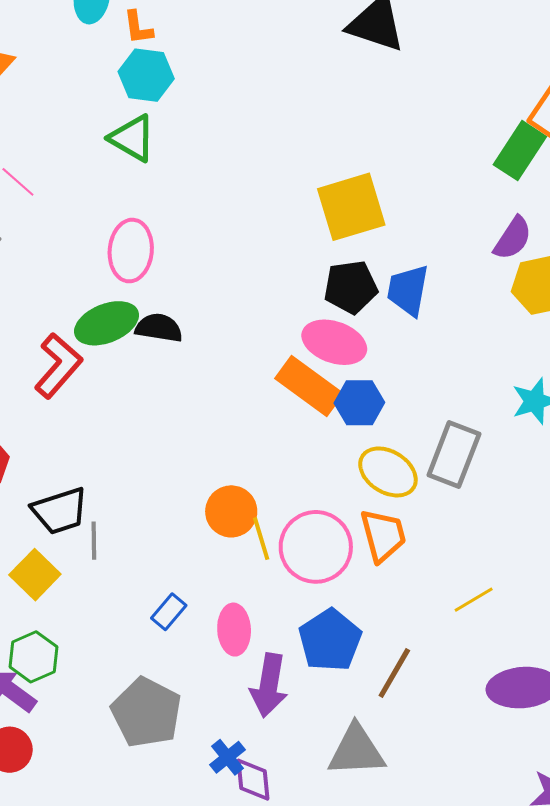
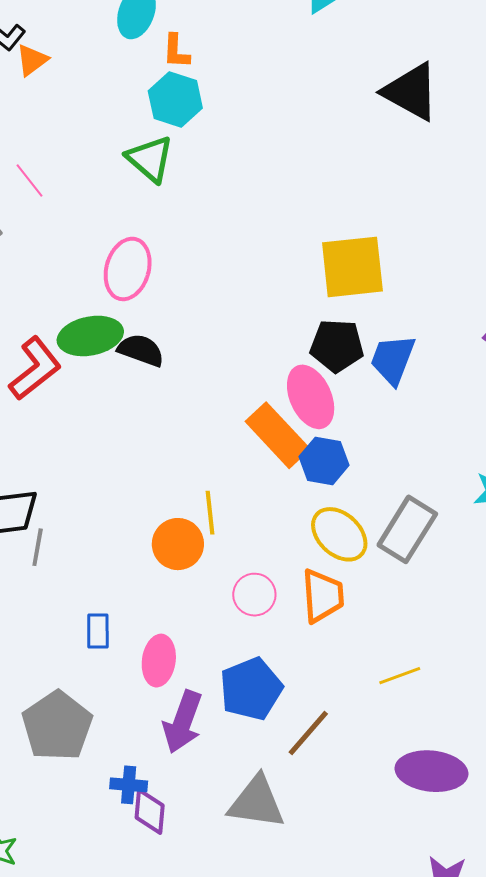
pink ellipse: (334, 342) -> (311, 397), turned 36
yellow line: (261, 539) -> (210, 513), moved
pink circle: (316, 547) -> (254, 595), size x0.6
blue rectangle: (169, 612) -> (98, 631), turned -51
blue cross: (228, 757) -> (129, 785), turned 33

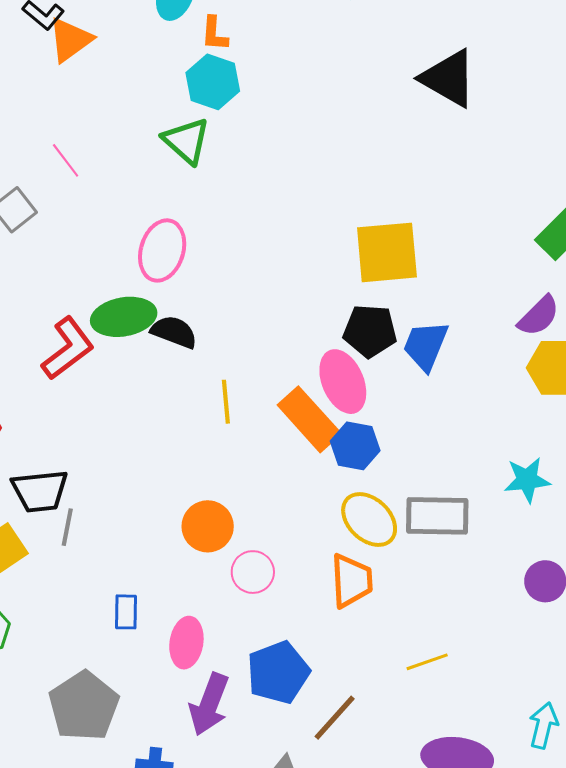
orange triangle: (32, 60) -> (70, 40), size x1.4
yellow line: (210, 513) -> (226, 402), moved
gray rectangle: (407, 529) -> (437, 516), turned 58
pink circle: (254, 595) -> (253, 572), moved

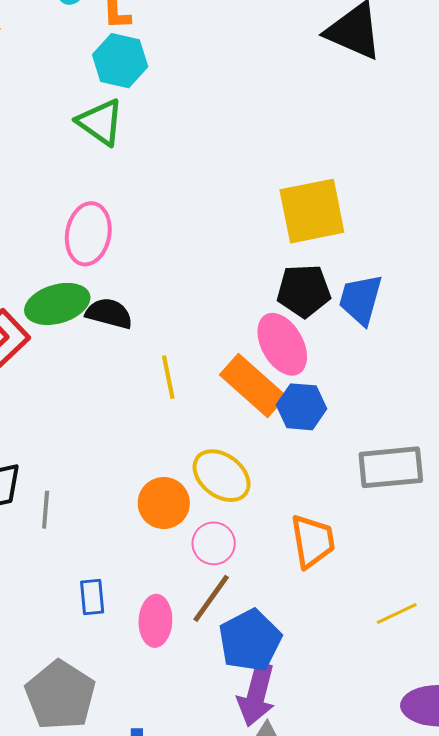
yellow ellipse: (369, 520) -> (222, 476), moved
gray line: (67, 527) -> (46, 510), moved
purple arrow: (209, 704) -> (256, 695), moved
brown line: (335, 718) -> (211, 598), moved

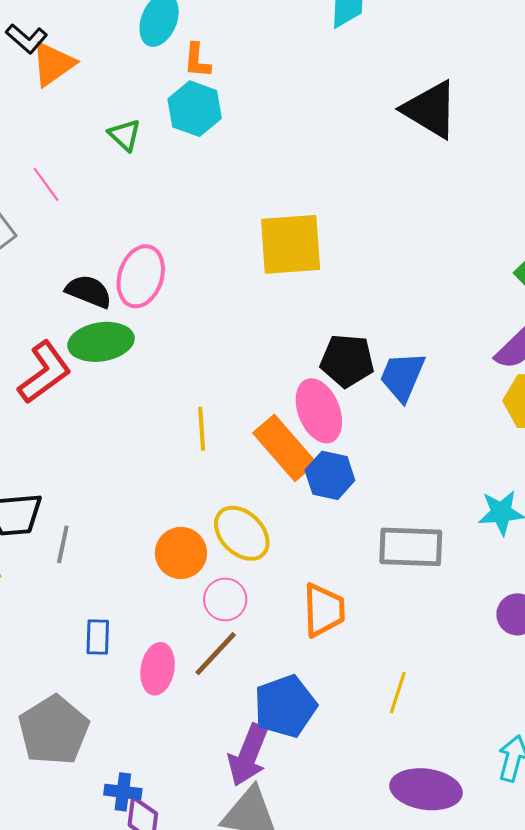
green triangle: (100, 122) -> (125, 135), moved, size x0.7
yellow square: (312, 211) -> (291, 244), moved
black semicircle: (109, 313) -> (89, 291), moved
yellow line: (397, 614) -> (398, 693), turned -54
blue pentagon: (250, 640) -> (285, 706), moved

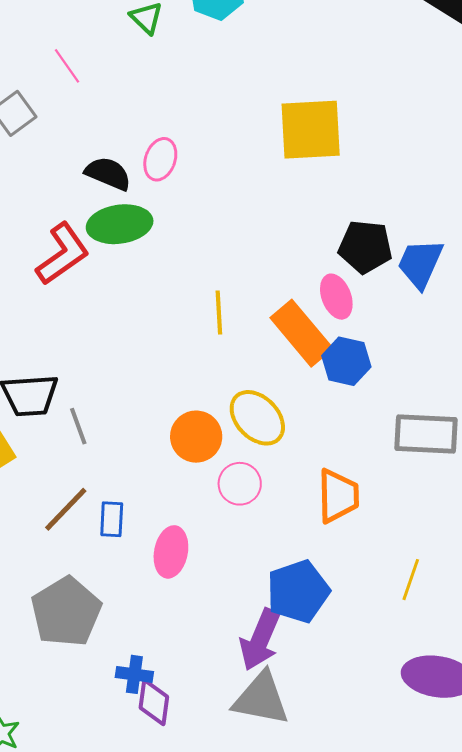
pink ellipse: (141, 276) -> (160, 159), size x0.7
pink ellipse: (319, 411) -> (336, 297), size x0.7
gray line: (63, 544) -> (78, 426), turned -33
brown line: (216, 654) -> (66, 509), moved

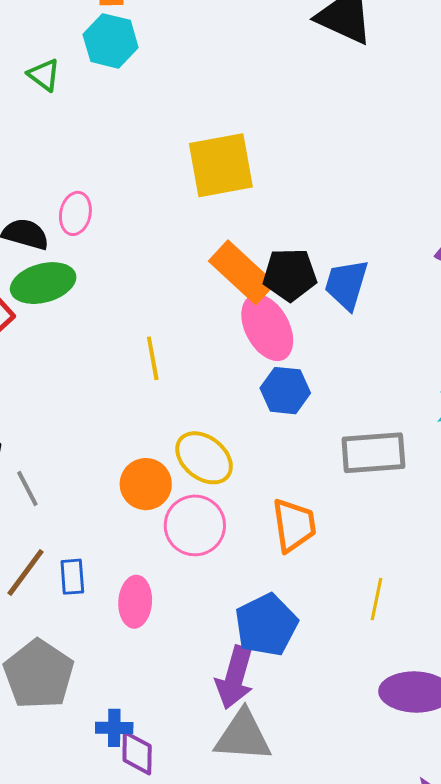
pink ellipse: (336, 297) -> (267, 328), size x1.5
orange rectangle: (302, 333) -> (242, 272), moved
pink circle: (240, 484) -> (195, 525), size x1.4

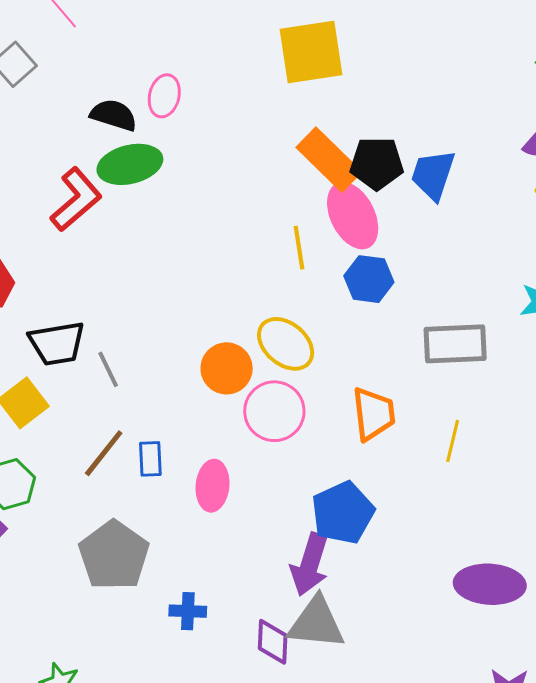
yellow line: (153, 358) -> (299, 248), moved
yellow line: (377, 599) -> (453, 441), moved
purple diamond: (137, 753) -> (273, 642), moved

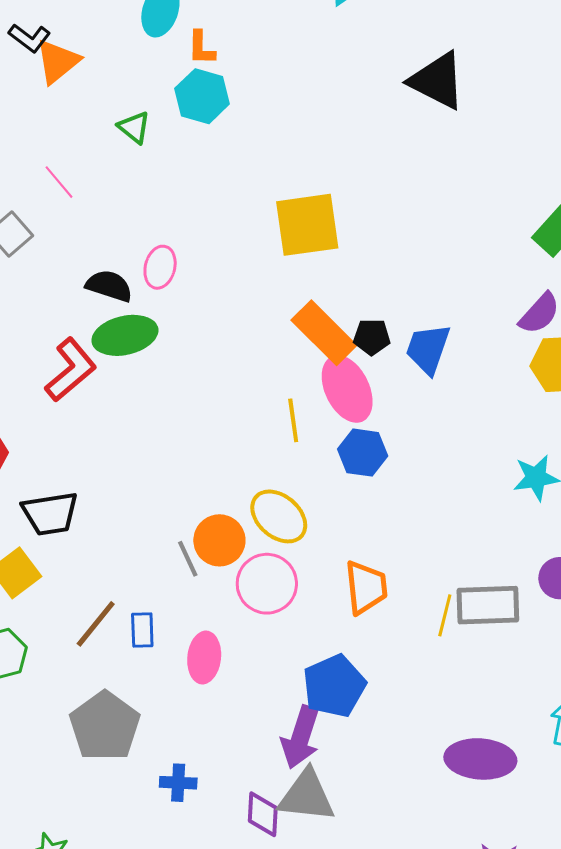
black pentagon: (377, 163) -> (372, 337), size x0.7
gray rectangle: (455, 344) -> (488, 605), moved
gray line: (108, 369) -> (188, 559), moved

